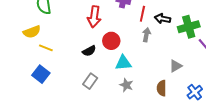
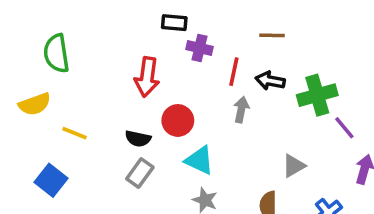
yellow line: (46, 48) -> (75, 133), moved
black semicircle: (89, 51) -> (138, 139), turned 40
cyan triangle: (123, 63) -> (200, 160), turned 30
gray rectangle: (90, 81) -> (140, 173), moved

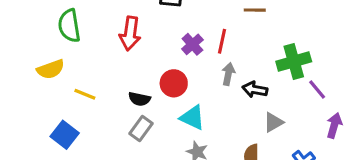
purple cross: (200, 48) -> (192, 44), moved, turned 35
red arrow: (147, 77) -> (130, 33), moved
black arrow: (270, 81) -> (255, 90), moved

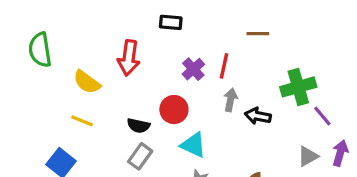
green semicircle: (69, 26) -> (40, 50), moved
yellow semicircle: (51, 69) -> (87, 82), moved, turned 56
gray triangle: (273, 122) -> (308, 156), moved

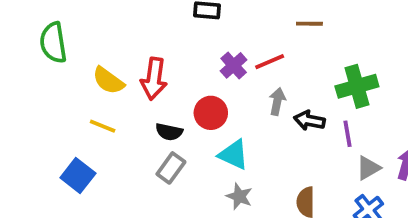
red arrow: (129, 58) -> (154, 79), moved
red line: (224, 66) -> (270, 62), turned 55
purple line: (322, 116) -> (347, 134), moved, turned 30

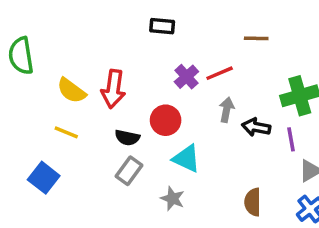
gray star: (239, 196) -> (173, 199), moved

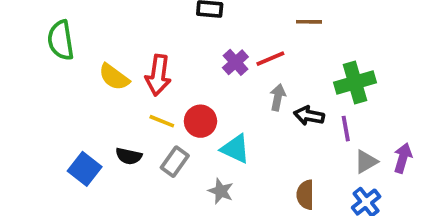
red circle: (166, 120) -> (200, 121), moved
yellow line: (66, 132) -> (162, 121), moved
black semicircle: (127, 138) -> (129, 156), moved

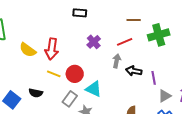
red line: (270, 59) -> (125, 42), moved
green cross: (355, 83) -> (159, 35), moved
gray rectangle: (175, 162) -> (70, 99), moved

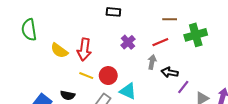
purple line: (154, 78) -> (183, 87), moved, turned 48

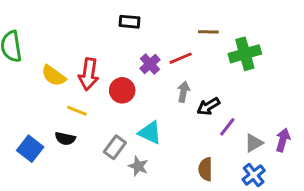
red line: (160, 42) -> (181, 58), moved
black arrow: (170, 72) -> (208, 106), turned -42
yellow line: (86, 76) -> (77, 111), moved
red circle: (108, 76) -> (122, 90), moved

